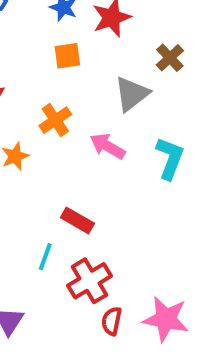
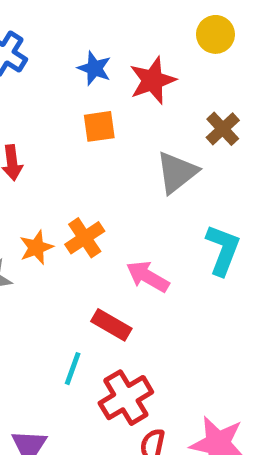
orange cross: (55, 120) -> (85, 238), moved
pink arrow: (108, 146) -> (148, 277), moved

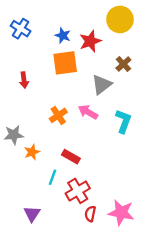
yellow circle: (215, 34) -> (120, 19), size x1.5
orange square: (99, 126) -> (65, 63), size x1.6
orange star: (36, 247) -> (32, 152), moved
pink arrow: (148, 277) -> (88, 112), moved

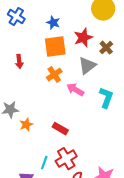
red star: (90, 41) -> (83, 38), moved
orange cross: (58, 115) -> (54, 75), moved
cyan line: (53, 177) -> (44, 163), moved

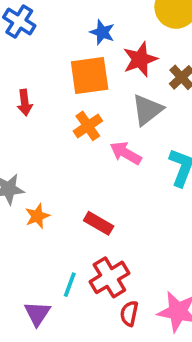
blue star: (53, 23) -> (102, 32), moved

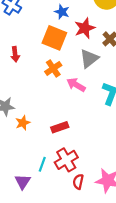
orange square: (90, 76) -> (54, 38), turned 30
red rectangle: (99, 223) -> (60, 127), turned -49

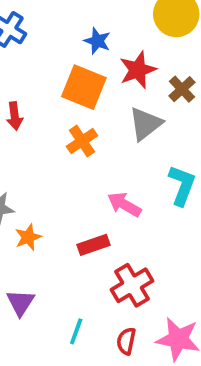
pink arrow: (76, 85) -> (124, 204), moved
red cross: (66, 160) -> (132, 285), moved
cyan line: (42, 164) -> (76, 331), moved
purple triangle: (23, 182) -> (20, 303), moved

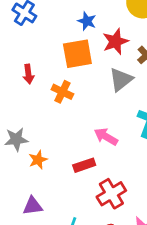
orange square: (84, 87) -> (77, 54), turned -32
orange cross: (82, 141) -> (62, 92), moved, turned -30
purple triangle: (20, 303) -> (33, 206), turned 50

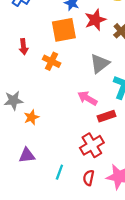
gray triangle: (121, 80) -> (100, 63), moved
red rectangle: (84, 165) -> (106, 116), moved

